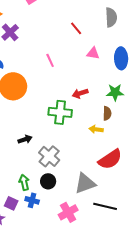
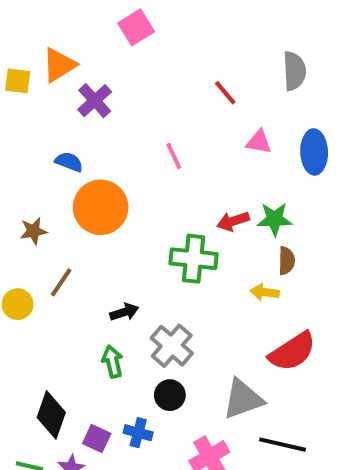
green star: (115, 92) -> (275, 219), moved
green arrow: (24, 182) -> (112, 361), moved

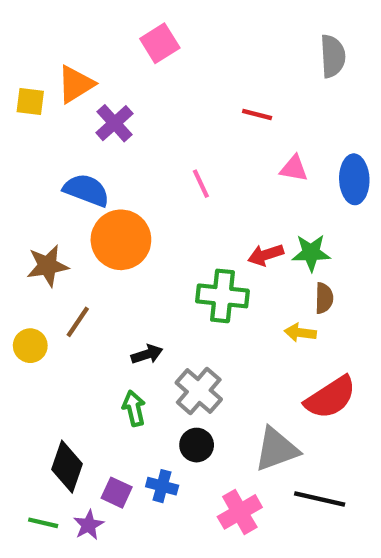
gray semicircle: (294, 71) -> (333, 56), moved
red line: (225, 93) -> (257, 115), turned -36
blue semicircle: (69, 162) -> (86, 190), size x1.5
brown star: (33, 231) -> (48, 266), size x1.4

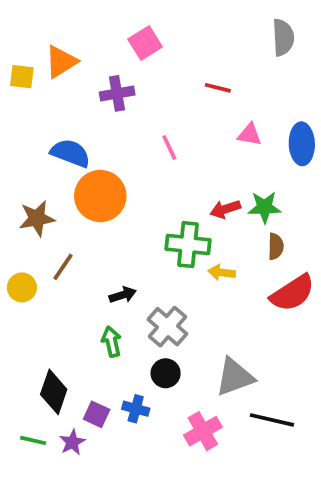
pink square: (160, 43) -> (145, 43), moved
purple cross: (114, 123) -> (117, 93), moved, turned 32
yellow arrow: (300, 333) -> (222, 273), moved
red semicircle: (331, 397) -> (292, 293), moved

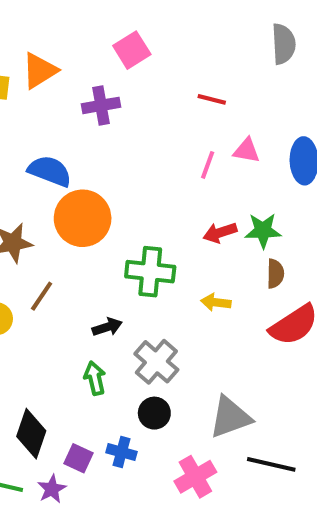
pink line: (169, 148) -> (208, 165), moved, turned 45
green cross: (188, 245) -> (150, 272), moved

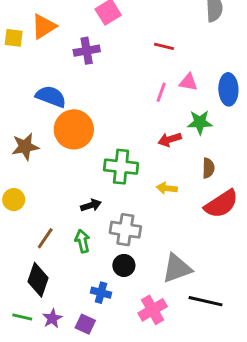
green star: (263, 231) -> (200, 122), moved
brown line: (42, 296) -> (45, 238), moved
gray cross: (156, 362) -> (125, 230), turned -32
purple square: (78, 458) -> (85, 324), moved

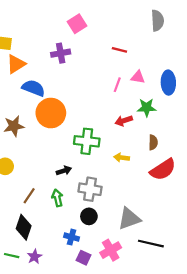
orange triangle: (44, 26) -> (16, 64), moved
purple square: (85, 324) -> (83, 258), moved

